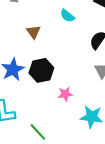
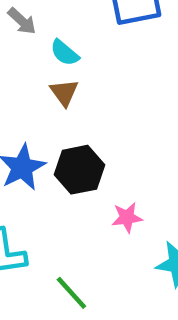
cyan semicircle: (67, 16) -> (65, 53), moved

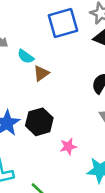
brown triangle: (64, 93) -> (41, 73), moved, turned 35

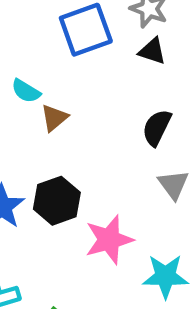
pink star: (68, 147) -> (109, 240), size x1.6

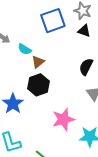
black hexagon: (57, 201) -> (38, 85), moved

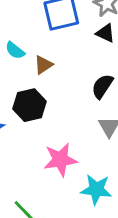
brown triangle: (38, 62) -> (43, 65), moved

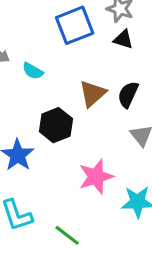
brown triangle: (43, 65) -> (93, 94), moved, size x1.4

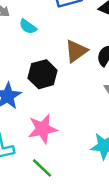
pink star: (96, 177) -> (43, 129), moved

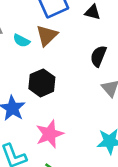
brown triangle: (76, 51) -> (47, 35), moved

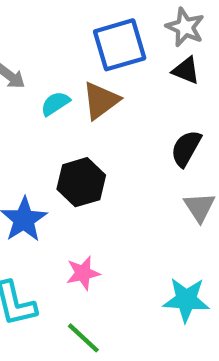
cyan semicircle: (21, 41) -> (55, 104), turned 112
pink star: (50, 134) -> (83, 273), size x0.7

